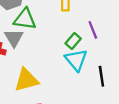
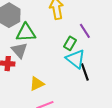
black line: (101, 76) -> (85, 72), moved
yellow triangle: (26, 80) -> (37, 84), size x0.7

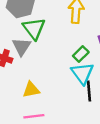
green triangle: (26, 33) -> (34, 29), turned 40

